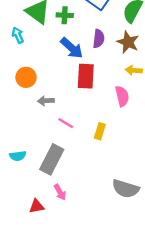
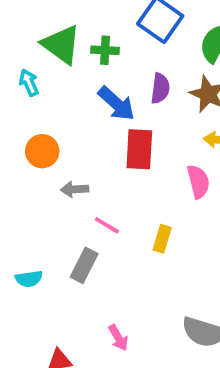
gray rectangle: (52, 159) -> (84, 265), moved, size x0.7
pink arrow: (60, 192) -> (118, 338), moved

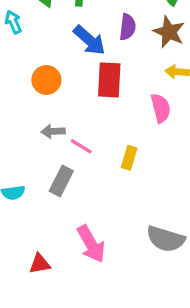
orange circle: (42, 151) -> (46, 80), moved
gray arrow: (75, 189) -> (53, 131), moved
pink arrow: (118, 338) -> (91, 244), size x1.6

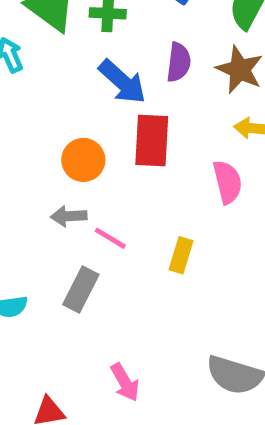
orange circle: (46, 80) -> (83, 160), moved
pink arrow: (91, 244) -> (125, 382), size x0.7

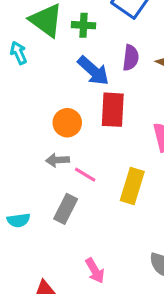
yellow rectangle: (181, 255) -> (132, 186), size x1.5

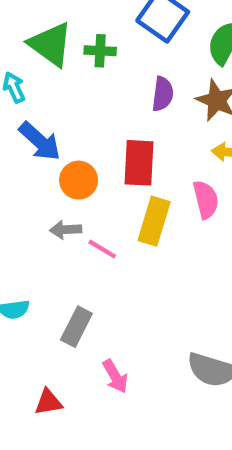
blue arrow: (93, 71) -> (40, 141), moved
yellow rectangle: (132, 186) -> (154, 221), moved
gray rectangle: (66, 209) -> (76, 327), moved

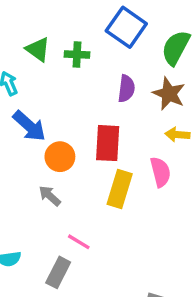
green triangle: (51, 44) -> (38, 49), size x0.7
gray arrow: (66, 230) -> (50, 196), turned 45
pink line: (102, 249) -> (79, 242), moved

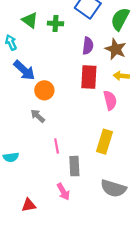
red rectangle: (108, 143) -> (89, 77), moved
yellow rectangle: (120, 189) -> (105, 142), moved
pink line: (79, 242) -> (57, 146), turned 48
gray rectangle: (58, 272) -> (74, 166), moved, turned -30

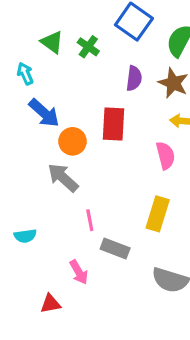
green cross: (55, 23) -> (88, 47), turned 32
red rectangle: (89, 77) -> (113, 124), moved
gray arrow: (38, 116) -> (63, 178), size x1.5
gray rectangle: (74, 166) -> (115, 249), turned -66
pink arrow: (63, 192) -> (79, 272), moved

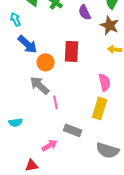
purple semicircle: (134, 78) -> (85, 12), moved, turned 147
pink semicircle: (165, 156) -> (105, 82), moved
pink line: (90, 220) -> (56, 102), moved
pink arrow: (79, 272) -> (50, 145), turned -91

